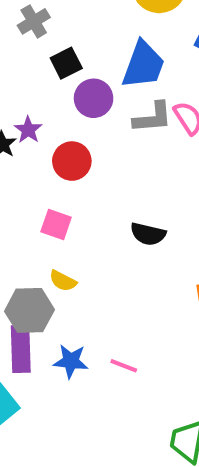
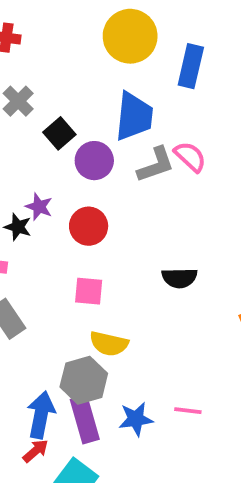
yellow semicircle: (63, 281) -> (109, 344), size x1.4

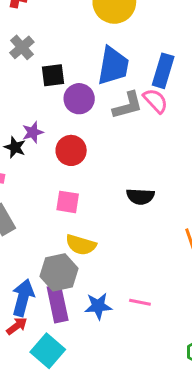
blue rectangle: (191, 66) -> (163, 71), moved
black square: (59, 133) -> (53, 75), turned 30
purple star: (39, 207) -> (33, 132), turned 30

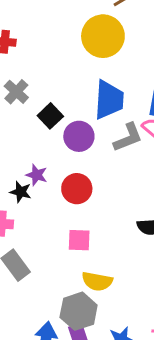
black square: (53, 75) -> (50, 116), turned -30
purple star: (33, 132) -> (37, 175), turned -30

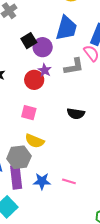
black square: (50, 116) -> (29, 41), moved
gray L-shape: (128, 137) -> (74, 66), moved
purple star: (37, 175) -> (45, 70), moved

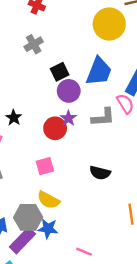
black square: (29, 41) -> (60, 72), moved
pink square: (29, 113) -> (45, 166), turned -35
purple rectangle: (16, 177) -> (22, 240), turned 45
blue star: (42, 181) -> (48, 229), moved

